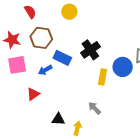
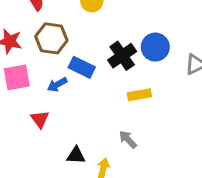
blue circle: (123, 67) -> (155, 47), moved
yellow rectangle: (102, 77) -> (139, 95), turned 70
red triangle: (33, 94) -> (40, 119), turned -32

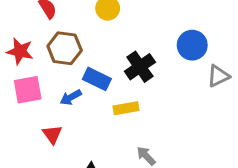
blue circle: (155, 47) -> (192, 45), moved
yellow rectangle: (139, 95) -> (126, 108), moved

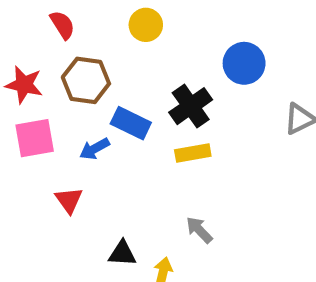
blue circle: (192, 45) -> (244, 63), moved
yellow rectangle: (126, 108) -> (193, 153), moved

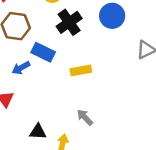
black cross: (191, 106) -> (69, 22), moved

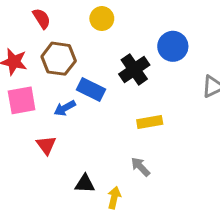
black cross: (69, 22) -> (134, 69), moved
yellow rectangle: (81, 70) -> (150, 122), moved

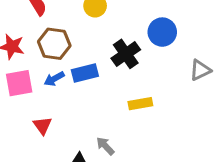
blue rectangle: (91, 90) -> (85, 73), turned -40
blue arrow: (65, 108) -> (54, 79), moved
gray arrow: (140, 167) -> (105, 146), moved

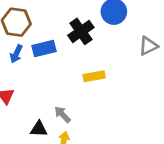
blue arrow: (54, 79) -> (16, 54), turned -36

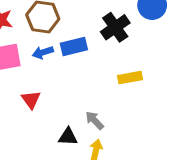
blue arrow: (16, 54) -> (43, 52), turned 48

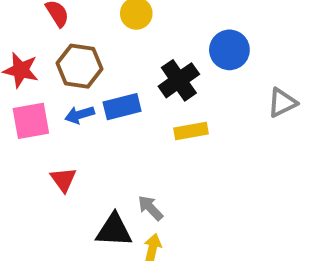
yellow rectangle: (130, 78) -> (191, 131), moved
black triangle: (68, 137) -> (114, 230), size x1.4

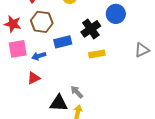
gray triangle: (282, 103) -> (142, 50), moved
blue arrow: (80, 115) -> (39, 56), moved
red triangle: (63, 180) -> (34, 78), turned 40

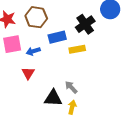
yellow rectangle: (97, 54) -> (77, 49), moved
red triangle: (34, 78) -> (28, 73), turned -32

